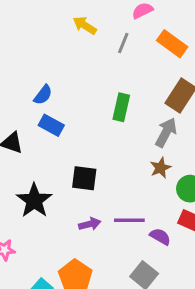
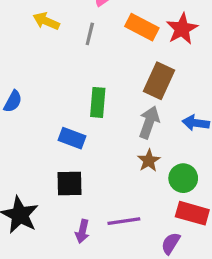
blue rectangle: (51, 125) -> (72, 138), moved
purple arrow: (90, 224) -> (82, 231), turned 125
purple semicircle: (160, 237) -> (171, 243), moved, turned -80

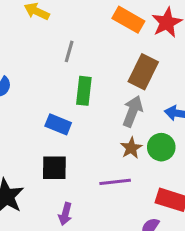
gray line: (90, 34) -> (69, 51), moved
green circle: (183, 178) -> (161, 147), moved
purple line: (124, 221) -> (115, 182), moved

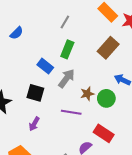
gray arrow: (133, 111) -> (66, 78), moved

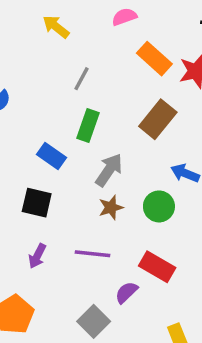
gray arrow: (66, 78) -> (109, 170), moved
brown star: (87, 94) -> (111, 207), moved
purple line: (71, 112) -> (93, 254), moved

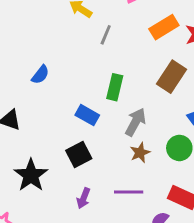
orange rectangle: (154, 59) -> (164, 27), turned -68
gray line: (82, 79) -> (106, 35), moved
black square: (37, 203) -> (79, 154), turned -35

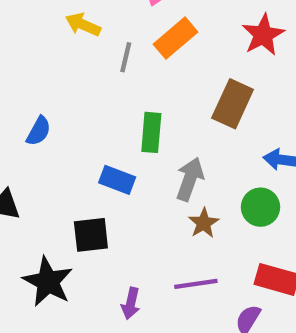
orange rectangle: (164, 27) -> (176, 38), moved
black square: (79, 154) -> (91, 235), moved, turned 30

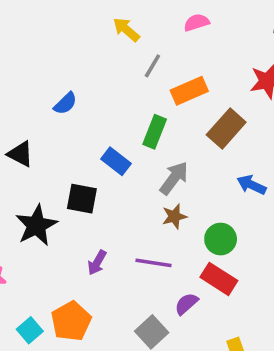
orange rectangle: (176, 38) -> (189, 91), moved
green circle: (260, 207) -> (221, 239), moved

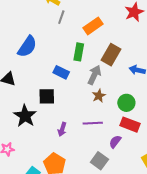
gray line: (152, 66) -> (61, 17), moved
blue semicircle: (65, 103) -> (27, 47), size x1.6
brown rectangle: (226, 129) -> (111, 55), moved

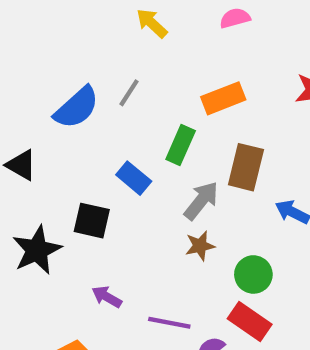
gray line: (61, 17) -> (129, 93), moved
brown rectangle: (111, 55) -> (246, 167), turned -30
purple line: (93, 123) -> (169, 323), moved
purple arrow: (62, 129) -> (107, 297), turned 88

